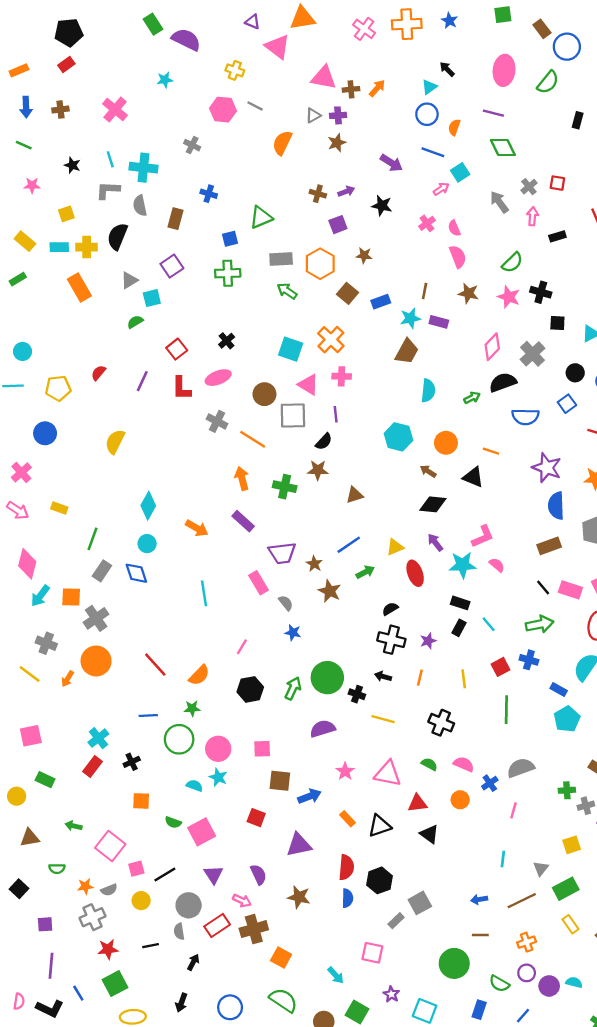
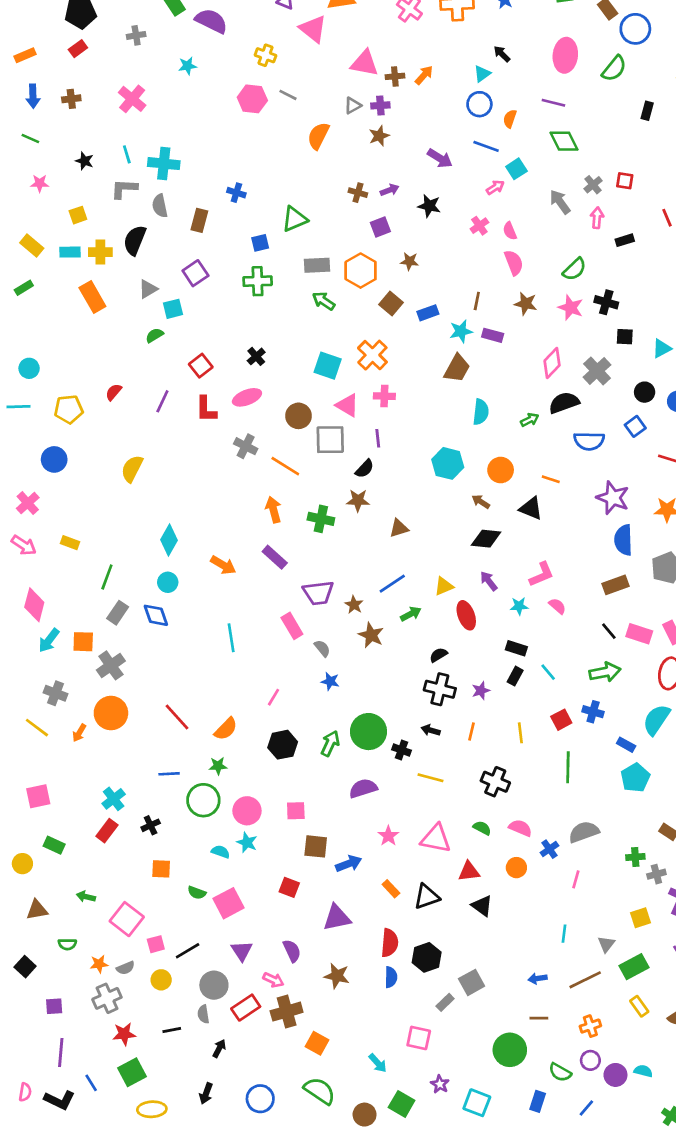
gray cross: (192, 145) -> (136, 35), moved, turned -35
cyan star: (463, 565) -> (519, 606), size x0.6

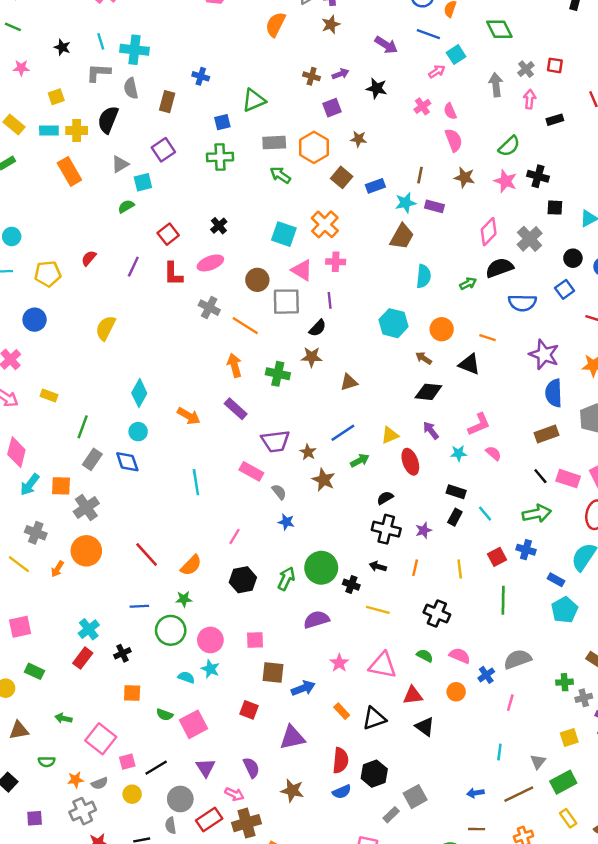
gray arrow: (560, 202) -> (496, 85), turned 30
pink rectangle: (292, 626) -> (251, 471), turned -30
blue semicircle: (391, 977) -> (342, 792), turned 66

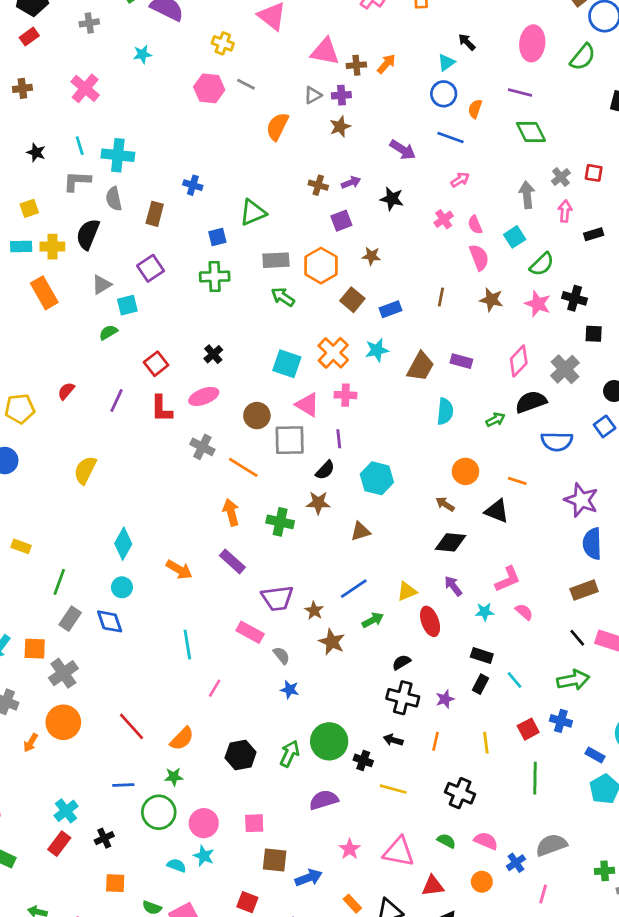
cyan square: (456, 55) -> (515, 237), moved
cyan star: (406, 203) -> (377, 350), moved
purple rectangle: (434, 206) -> (461, 361), moved
cyan hexagon: (393, 323) -> (377, 478), moved
pink line: (234, 536) -> (215, 688), moved

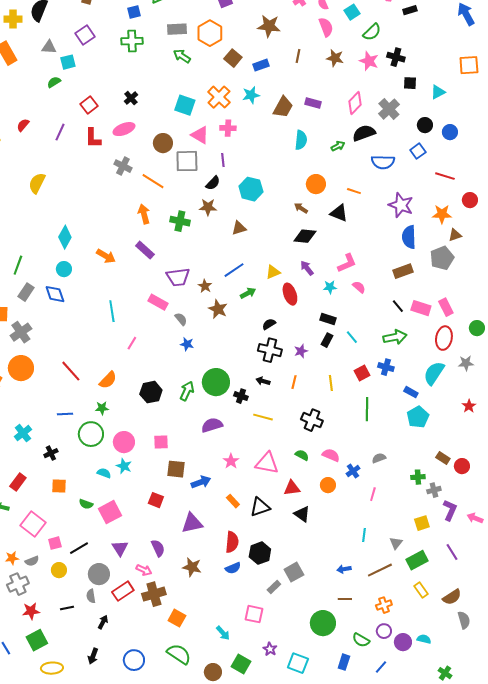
brown star: (371, 256) -> (269, 26), moved, size x1.6
gray triangle: (102, 285) -> (49, 47), turned 35
red rectangle: (59, 844) -> (18, 482), moved
gray semicircle: (551, 845) -> (379, 458), size x0.6

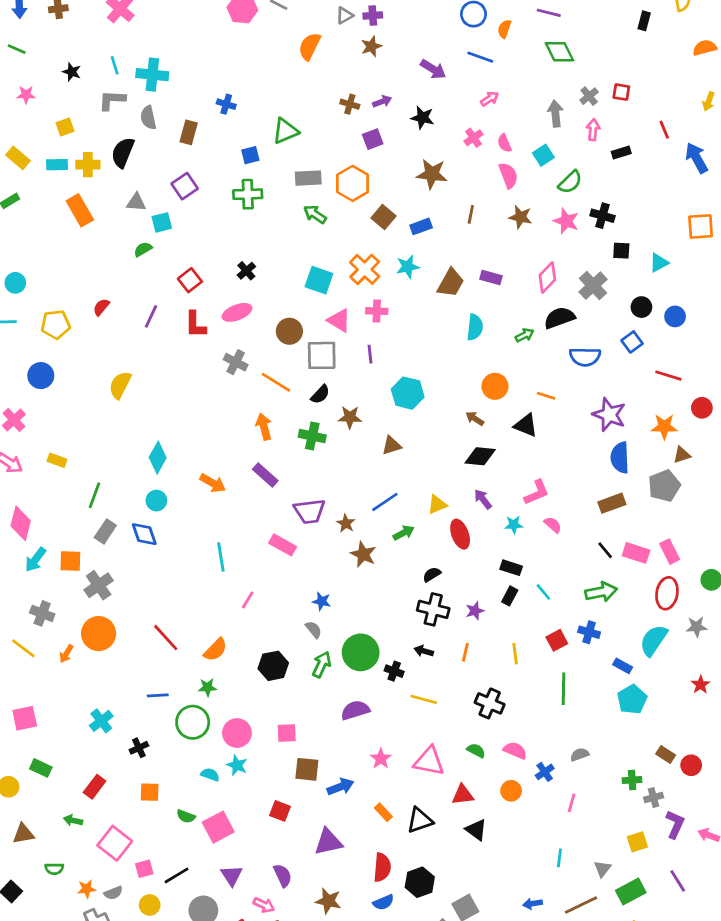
black semicircle: (213, 183) -> (320, 394), moved
gray semicircle: (181, 319) -> (314, 630), moved

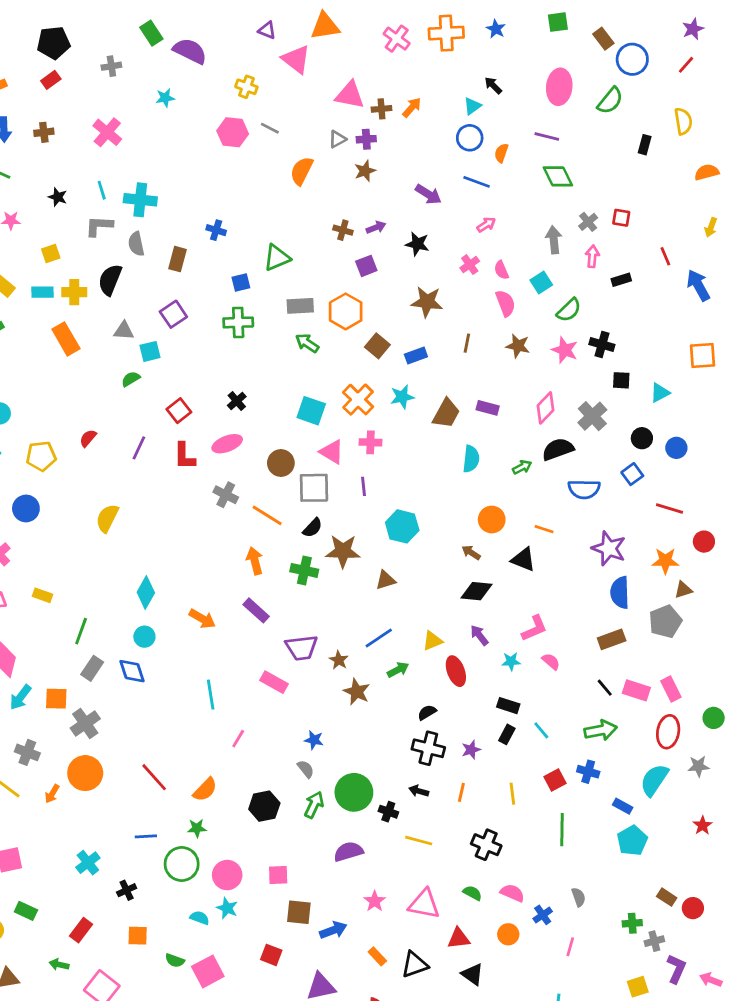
brown star: (350, 417) -> (343, 551), size x1.4
gray semicircle: (580, 755) -> (579, 897), turned 90

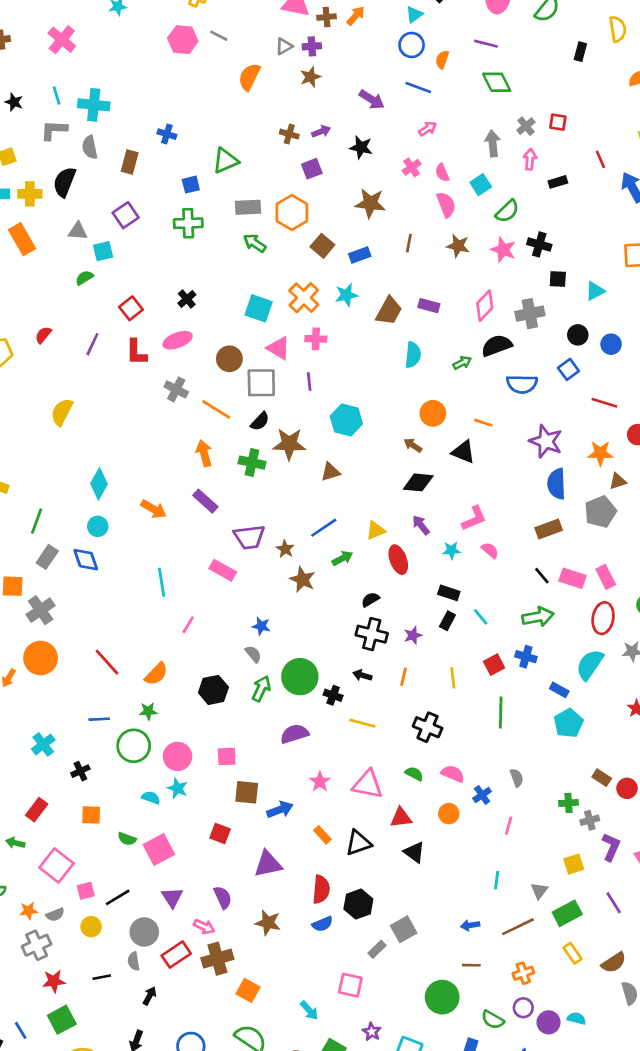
gray cross: (592, 416) -> (530, 314), turned 32

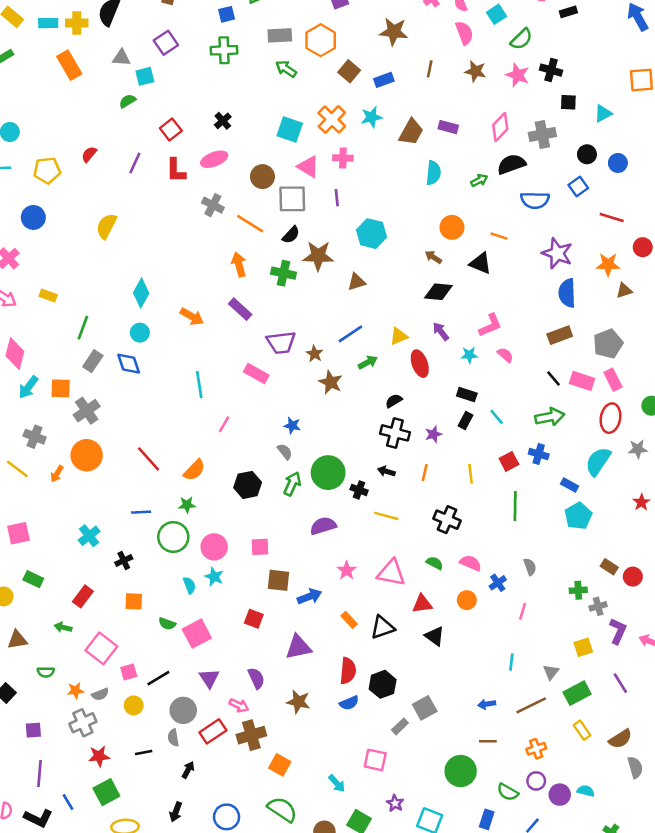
gray pentagon: (600, 512) -> (608, 344), moved
cyan semicircle: (151, 798) -> (189, 585), turned 49

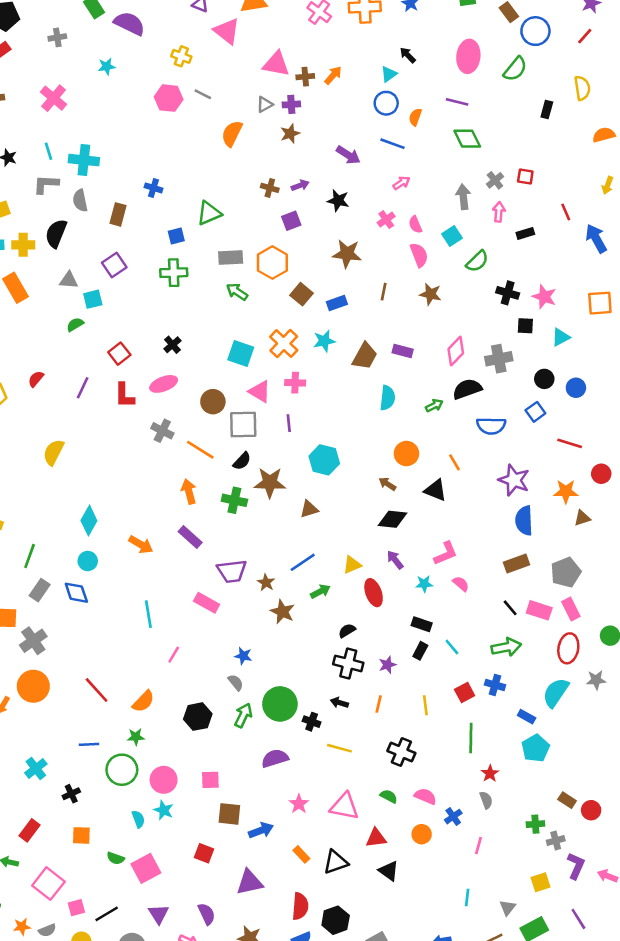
pink star: (518, 75) -> (544, 297), moved
orange line: (499, 236) -> (454, 462), turned 42
red star: (641, 502) -> (490, 774), moved

